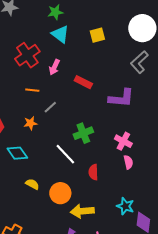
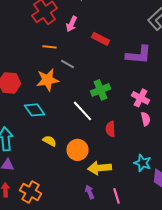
gray line: (50, 107) -> (68, 64), turned 72
orange star: (30, 123) -> (48, 80), size x1.6

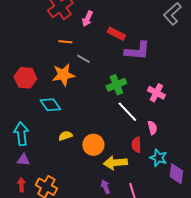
purple L-shape: (139, 55) -> (137, 51), moved
white line: (83, 111) -> (127, 112), moved
pink semicircle: (146, 119) -> (152, 128), moved
red semicircle: (111, 129) -> (136, 145), moved
yellow semicircle: (50, 141) -> (65, 136), turned -48

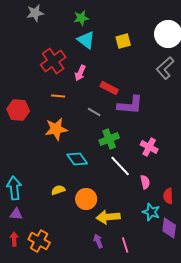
gray line: (83, 59) -> (94, 112), moved
red hexagon: (25, 78) -> (18, 110), moved
cyan diamond: (50, 105) -> (77, 159), moved
red semicircle: (136, 145) -> (168, 196), moved

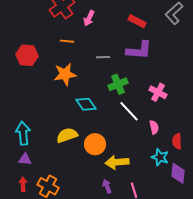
red rectangle: (109, 88) -> (137, 21), moved
gray line: (94, 112) -> (103, 57), turned -32
yellow semicircle: (58, 190) -> (67, 135), size x1.5

